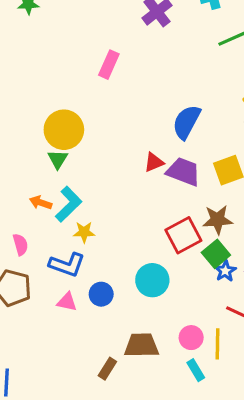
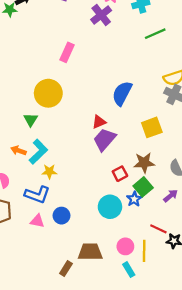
yellow circle: (64, 130) -> (48, 93), moved
purple trapezoid: (183, 172) -> (104, 140), moved, turned -70
red square: (183, 235) -> (120, 174), size x0.6
blue star: (225, 271) -> (134, 199), moved
cyan circle: (152, 280) -> (110, 207), moved

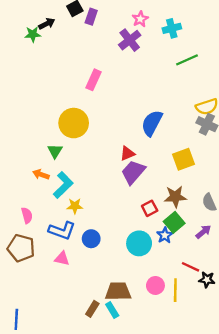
orange arrow: (19, 151) -> (41, 174), moved
blue circle: (61, 216) -> (91, 239), moved
cyan rectangle: (129, 270) -> (112, 310), moved

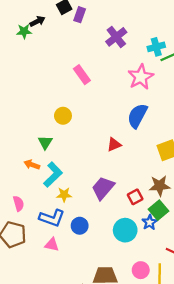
pink star: (140, 19) -> (141, 77), moved, size x1.6
cyan cross: (172, 28) -> (156, 47), moved
pink rectangle: (94, 80) -> (82, 75), turned -60
yellow circle: (74, 123) -> (63, 116), size x0.6
purple trapezoid: (133, 172) -> (103, 188), moved

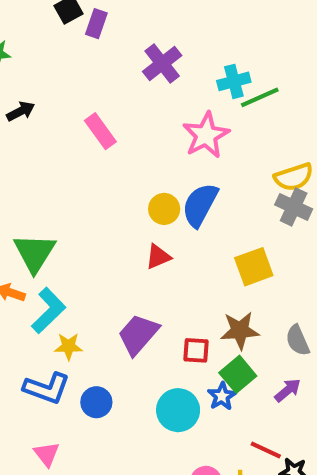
black arrow: (37, 21) -> (21, 111), moved
yellow circle: (63, 116) -> (164, 209), moved
green triangle: (45, 142) -> (35, 253), size x1.6
red square: (135, 197) -> (196, 350), turned 32
pink triangle: (52, 245) -> (47, 454), moved, turned 40

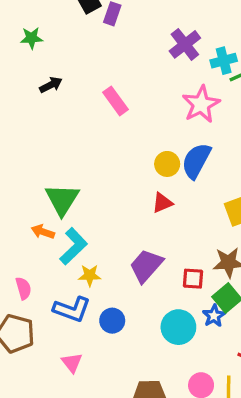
purple cross: (162, 63) -> (185, 44), moved

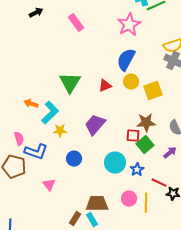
yellow circle: (167, 164) -> (131, 82), moved
green triangle: (62, 200) -> (70, 83), moved
red square: (193, 279) -> (133, 136), moved
blue L-shape: (72, 309) -> (36, 152), moved
blue star: (214, 316) -> (137, 170), moved

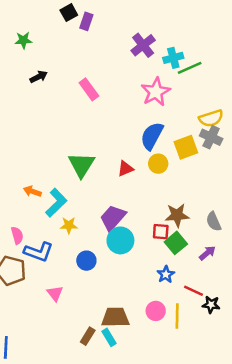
yellow square: (153, 91) -> (186, 147), moved
cyan circle: (115, 163) -> (120, 240), moved

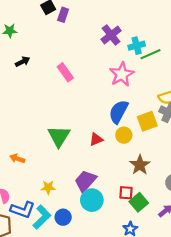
cyan L-shape: (56, 203) -> (42, 217), moved
brown star: (177, 215) -> (140, 165), moved, turned -30

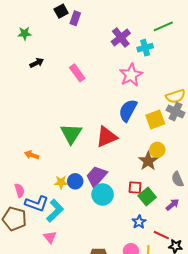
green line: (150, 54) -> (163, 26), moved
yellow circle: (124, 135) -> (157, 150), moved
red triangle: (96, 139) -> (107, 137), size x1.6
blue circle: (63, 217) -> (75, 181), moved

